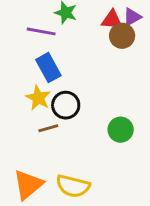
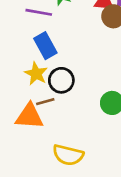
orange triangle: (28, 185) -> (29, 116), moved, turned 44

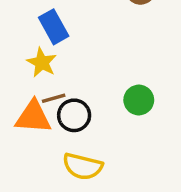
black circle: (61, 80) -> (74, 115), moved

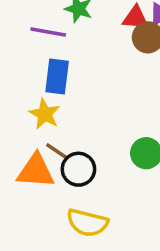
blue rectangle: (54, 27) -> (57, 77), turned 36
brown line: (54, 98) -> (57, 151), turned 50

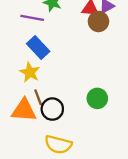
blue rectangle: (57, 77) -> (38, 47), turned -50
brown line: (57, 151) -> (38, 97), turned 35

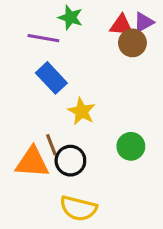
yellow star: (30, 72) -> (82, 111), moved

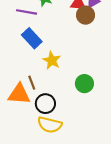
black circle: (70, 161) -> (45, 104), moved

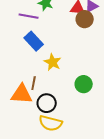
brown line: (32, 83) -> (34, 83), turned 32

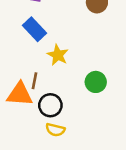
yellow semicircle: (51, 123) -> (55, 130), size x0.7

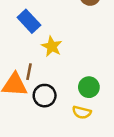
green circle: (96, 82) -> (89, 87), moved
yellow semicircle: (55, 130) -> (82, 112), moved

